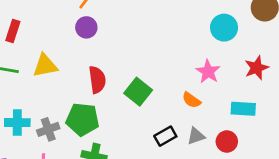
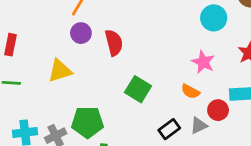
yellow triangle: (45, 66) -> (60, 71), moved
red semicircle: (97, 80) -> (114, 43), moved
red circle: (227, 142) -> (218, 110), moved

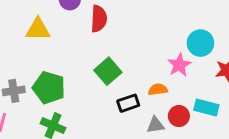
cyan circle: (214, 18) -> (200, 43), moved
orange semicircle: (190, 91) -> (158, 89), turned 126
black rectangle: (169, 129) -> (128, 103), moved

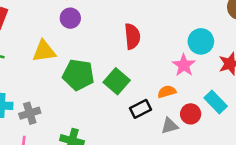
red semicircle: (99, 19) -> (132, 36), moved
green pentagon: (49, 88) -> (78, 75), moved
cyan rectangle: (206, 108) -> (216, 102), turned 40

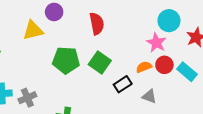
red semicircle: (132, 36) -> (97, 24), moved
yellow triangle: (44, 51) -> (33, 30), moved
red circle: (191, 114) -> (164, 65), moved
gray triangle: (170, 126) -> (149, 96), turned 42

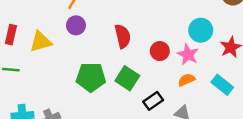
yellow triangle: (33, 30) -> (41, 42), moved
red circle: (164, 65) -> (160, 51), moved
orange semicircle: (144, 67) -> (186, 80), moved

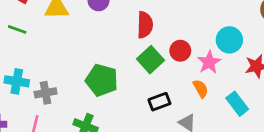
green pentagon: (91, 77) -> (102, 80), moved
green square: (127, 78) -> (151, 60), moved
orange semicircle: (186, 80) -> (201, 89), turned 70

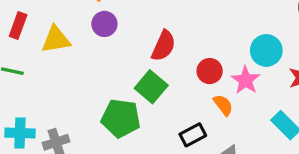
red semicircle: (145, 25) -> (164, 46), turned 30
green square: (151, 60) -> (151, 87), moved
orange semicircle: (201, 89) -> (223, 105), moved

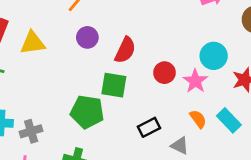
purple circle: (104, 24) -> (87, 37), moved
green square: (151, 87) -> (114, 85), turned -32
orange semicircle: (223, 105) -> (198, 119), moved

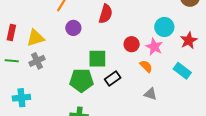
red semicircle: (125, 50) -> (106, 14), moved
orange semicircle: (198, 119) -> (146, 66), moved
black rectangle: (149, 127) -> (113, 79), moved
gray cross: (31, 131) -> (37, 61), moved

